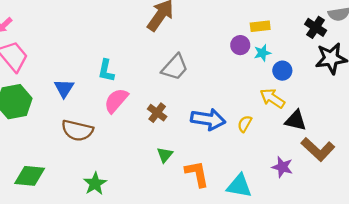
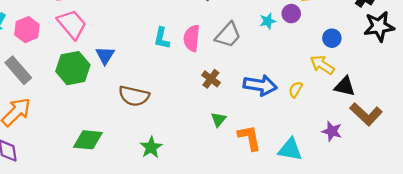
cyan star: (262, 53) -> (268, 21), moved
blue triangle: (64, 88) -> (105, 55), moved
pink semicircle: (116, 101) -> (192, 38), moved, turned -35

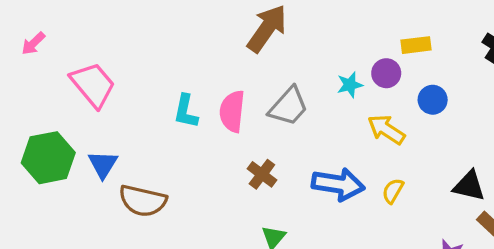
pink trapezoid: (72, 24) -> (93, 85), moved
blue circle: (332, 38) -> (433, 100), moved
blue triangle: (105, 55) -> (103, 164), moved
yellow arrow: (322, 65) -> (386, 130), moved

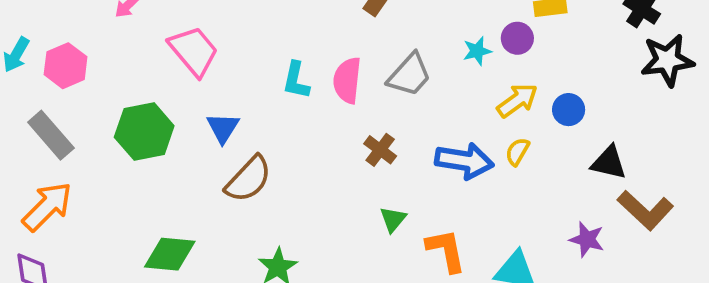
blue circle: (433, 100) -> (569, 110), moved
yellow arrow: (386, 130) -> (517, 100), turned 111
blue triangle: (103, 164) -> (223, 128), moved
yellow semicircle: (393, 191) -> (517, 152), moved
brown semicircle: (143, 201) -> (248, 179), turned -60

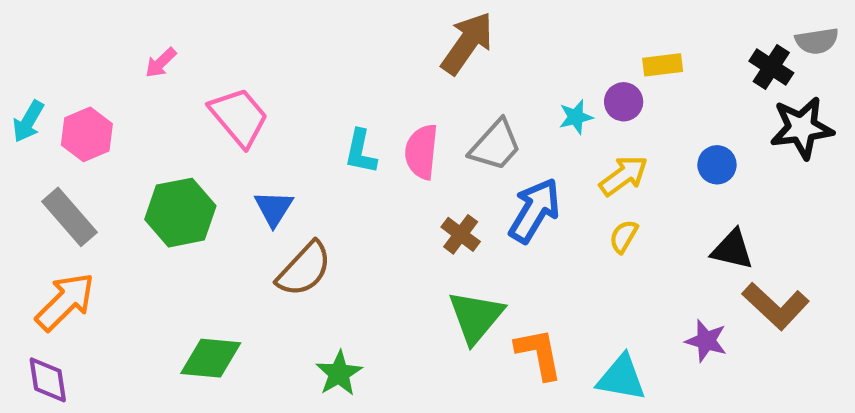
blue circle: (569, 110) -> (717, 165), moved
blue arrow: (464, 161) -> (534, 210), moved, turned -68
green triangle: (393, 219) -> (476, 317), size x1.8

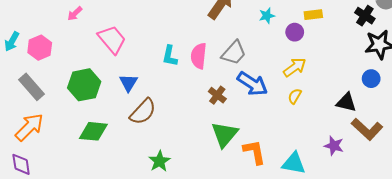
cyan star: (576, 117) -> (267, 16), moved
blue circle: (717, 165) -> (371, 79), moved
blue arrow: (534, 210) -> (252, 84), turned 92
green diamond: (211, 358) -> (93, 131), moved

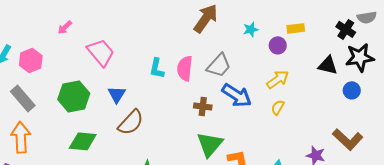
brown cross: (217, 95) -> (203, 106), turned -30
black triangle: (346, 102) -> (328, 65), moved
orange arrow: (29, 127) -> (21, 137), turned -48

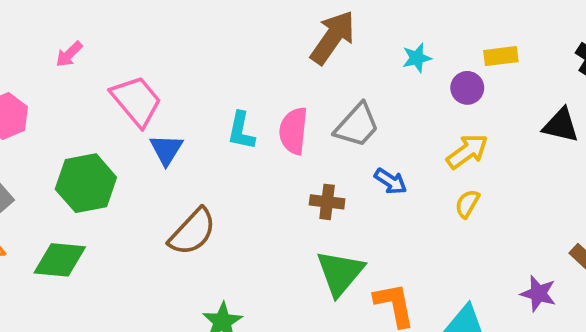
blue triangle: (117, 94) -> (166, 150), moved
blue arrow: (237, 95) -> (391, 181), size x0.6
green diamond: (83, 141) -> (60, 260), moved

